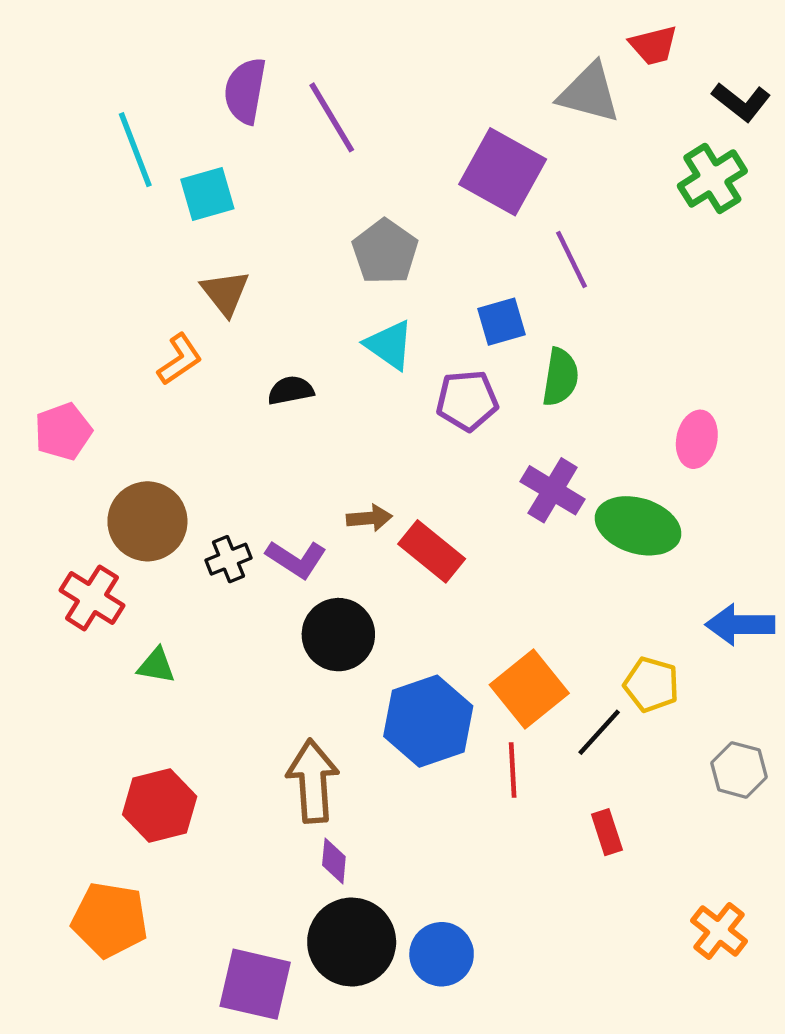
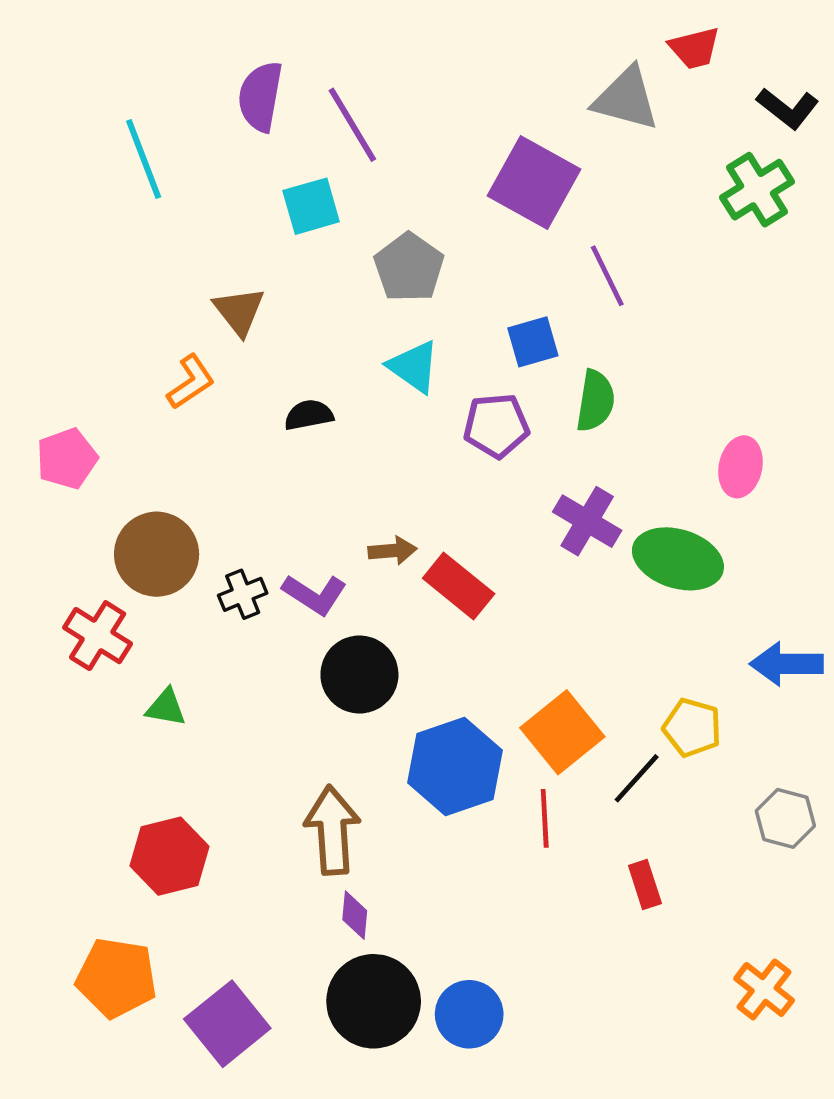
cyan square: (207, 194) -> (311, 206), moved
purple square: (255, 984) -> (227, 1024), moved, turned 38

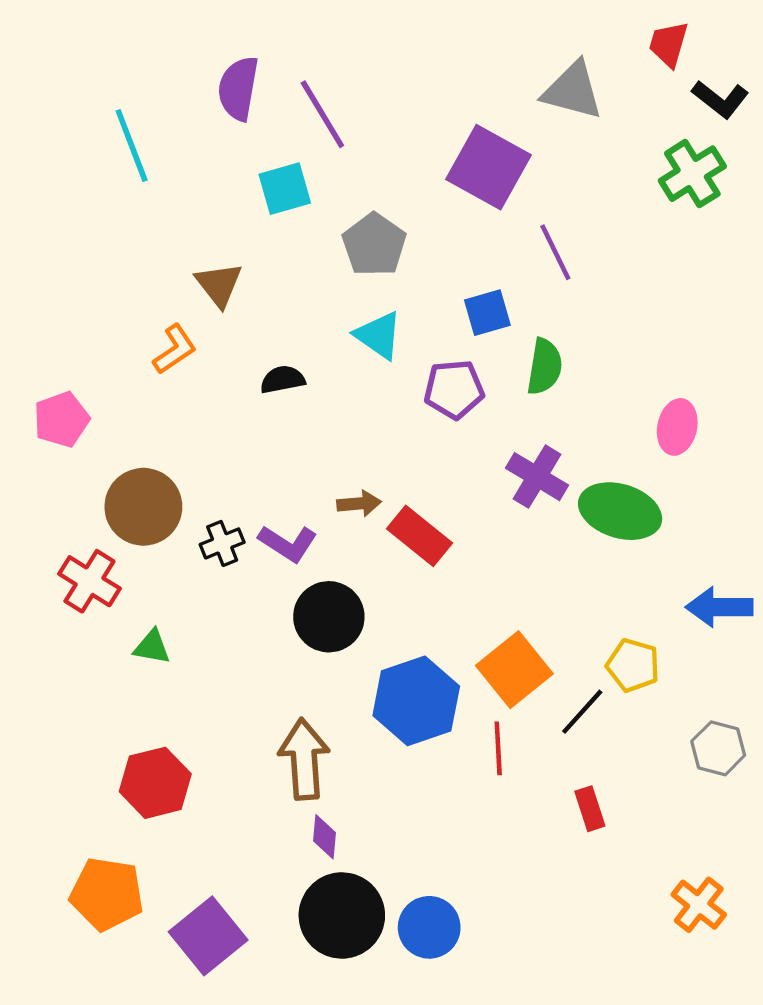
red trapezoid: (694, 48) -> (669, 44), moved, turned 120

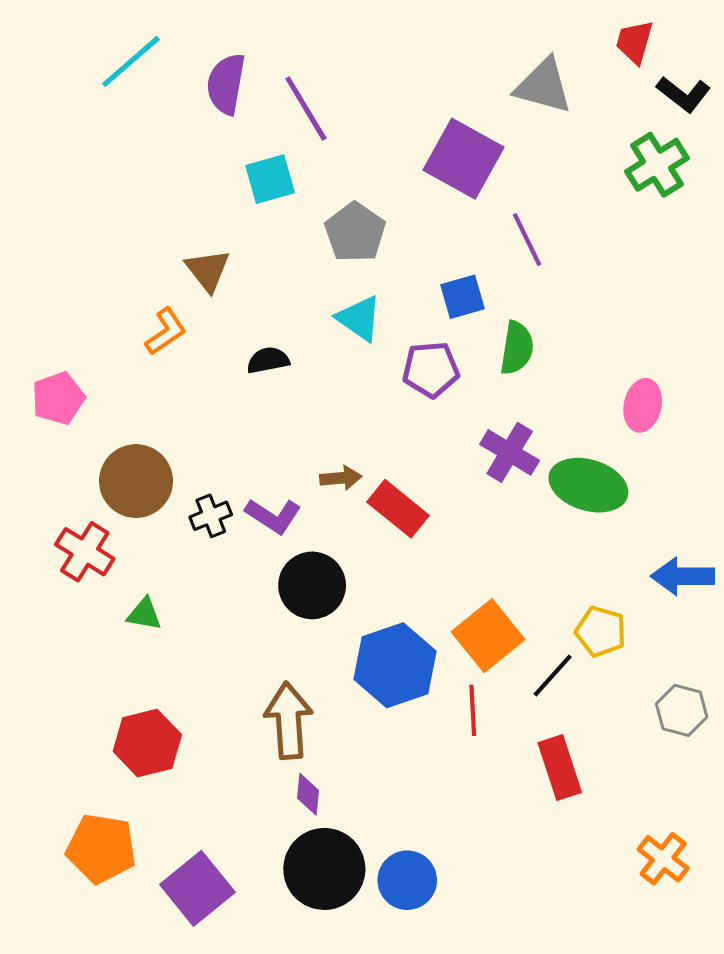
cyan line: (132, 145) -> (131, 61), moved, turned 70
red rectangle: (590, 809) -> (560, 768), size x1.5

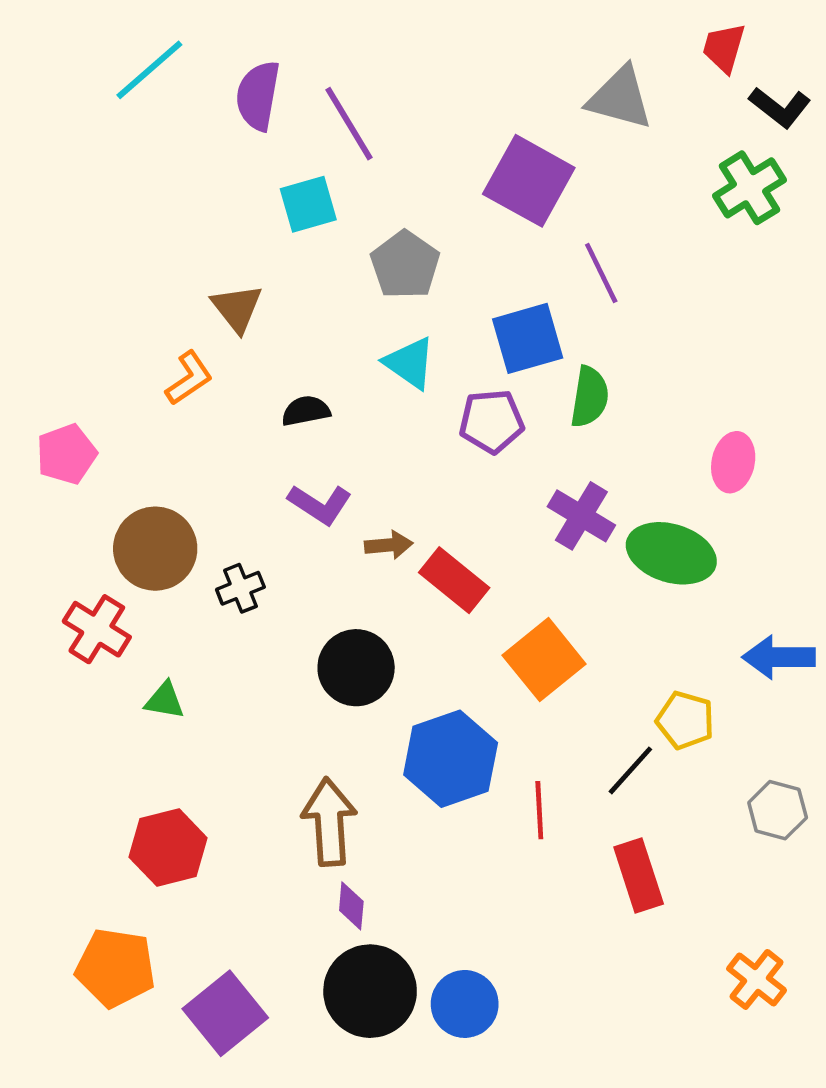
blue square: (463, 297) -> (528, 338), size x1.4
purple L-shape: (273, 516) -> (320, 504), moved
orange square: (488, 636) -> (544, 660), moved

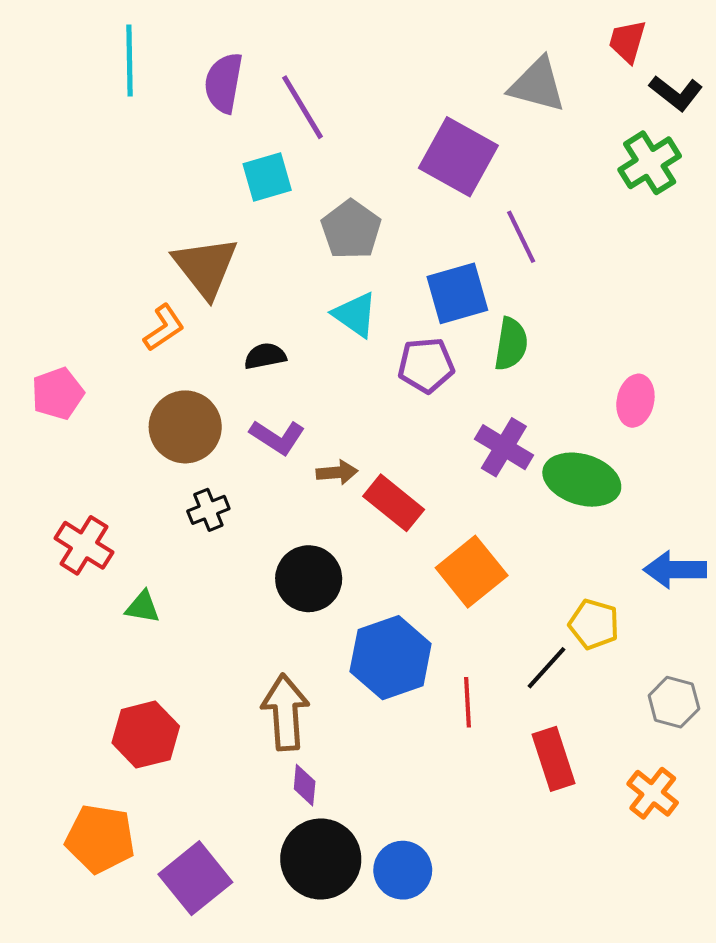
cyan line: (149, 70) -> (130, 61), turned -50
brown triangle: (237, 308) -> (205, 267), size x1.5
brown circle: (155, 549) -> (185, 427), moved
orange cross: (757, 979) -> (653, 793), moved

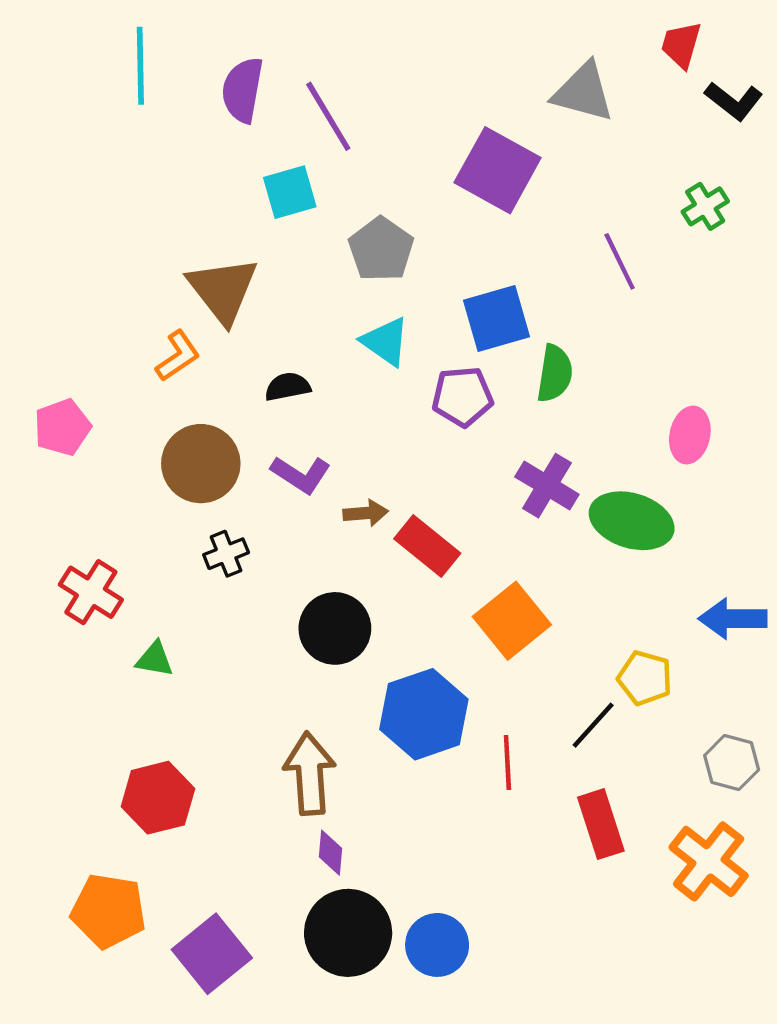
green cross: (650, 163) -> (705, 206), moved, size x0.7
purple line: (521, 237) -> (620, 261), moved
orange cross: (653, 793) -> (709, 861), size x1.4

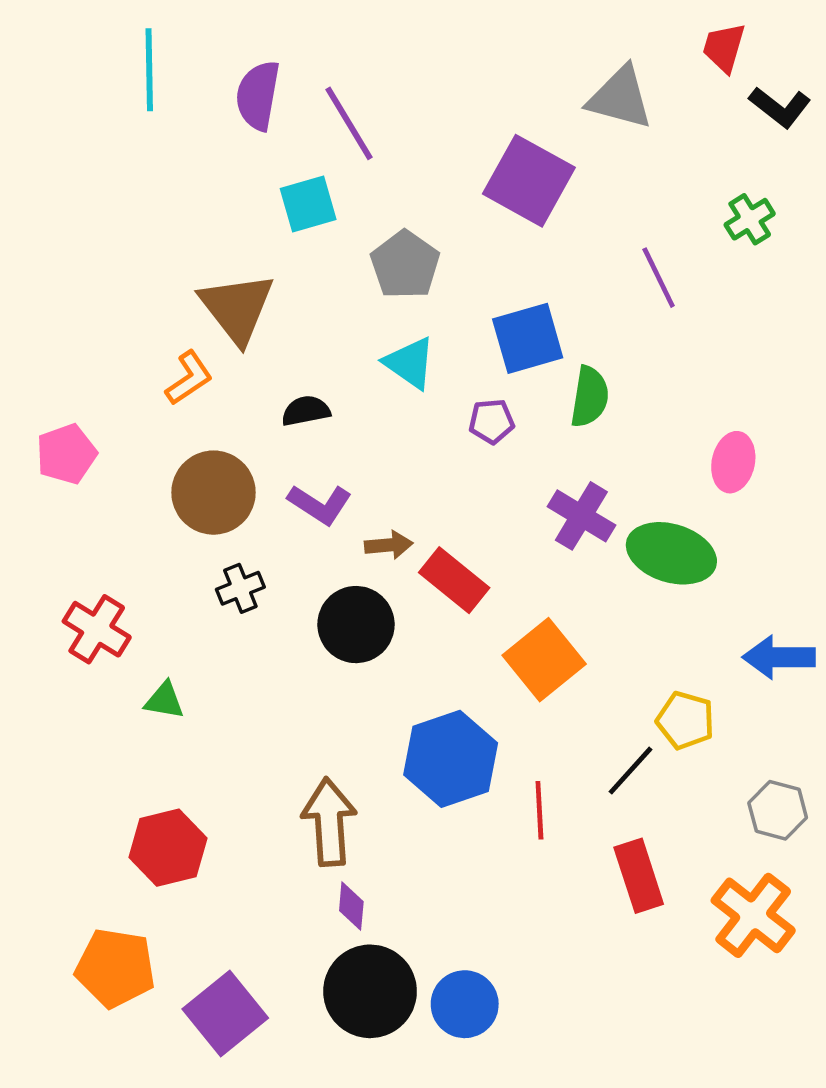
purple pentagon: (462, 397) -> (492, 421), size x0.7
black circle: (335, 628) -> (356, 625), moved

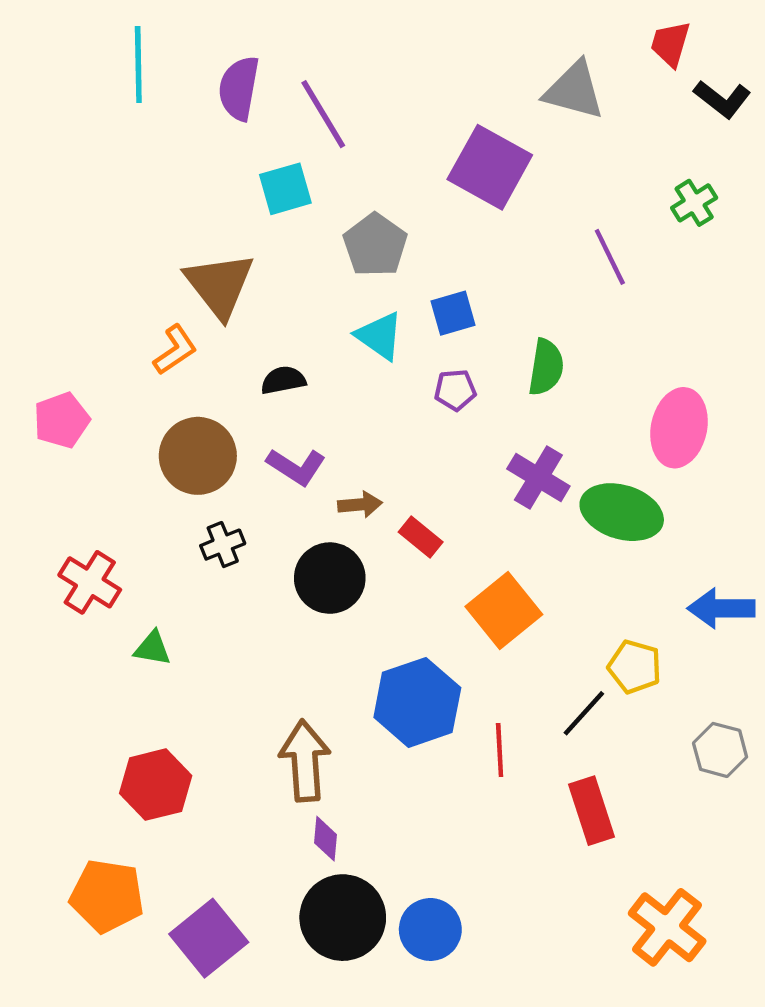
blue square: (528, 338) -> (453, 313), moved, size x0.7
pink ellipse: (733, 462) -> (679, 428), size x1.4
red rectangle: (454, 580) -> (421, 537), size x0.7
orange cross: (753, 915) -> (667, 927), moved

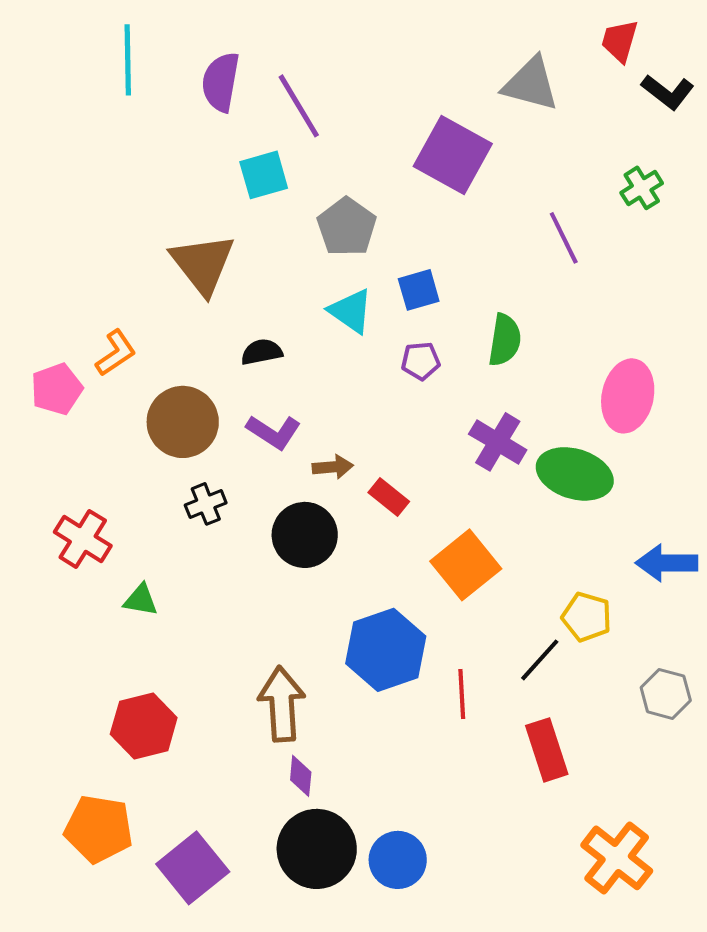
orange L-shape: (175, 350) -> (116, 353), moved

